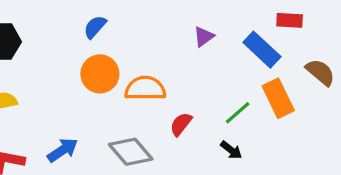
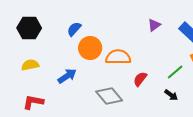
blue semicircle: (95, 27) -> (74, 29), moved
blue arrow: (63, 150) -> (67, 76), moved

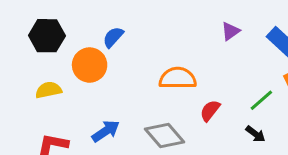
orange circle: (90, 48) -> (90, 65), moved
blue arrow: (67, 76) -> (106, 131), moved

